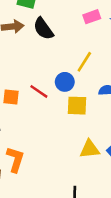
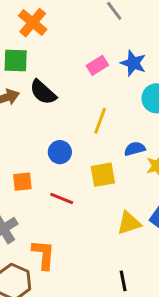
blue circle: (65, 82) -> (60, 152), moved
red line: (39, 91) -> (62, 199), moved

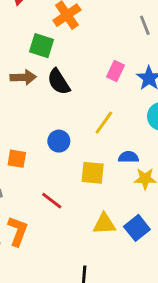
pink rectangle: (97, 65) -> (115, 71), turned -48
red line: (62, 199) -> (52, 201), moved

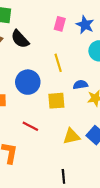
yellow line: (104, 123) -> (58, 63), turned -42
blue circle: (59, 141) -> (28, 82), size x1.5

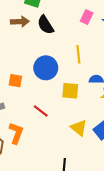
yellow triangle: (71, 136) -> (79, 128), turned 42

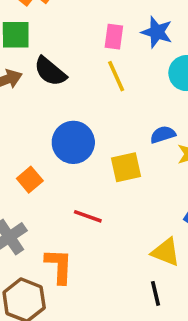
yellow line: (78, 54) -> (116, 76), moved
orange square: (15, 81) -> (30, 180), turned -32
yellow triangle: (79, 128) -> (166, 252), moved

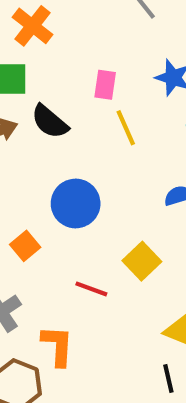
pink rectangle: (114, 37) -> (105, 85), moved
yellow square: (126, 167) -> (142, 261), moved, turned -32

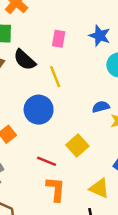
yellow line: (126, 128) -> (55, 77), moved
orange L-shape: (58, 346) -> (56, 189), moved

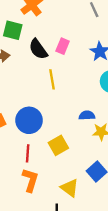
black semicircle: (25, 60) -> (38, 49), moved
blue circle: (39, 110) -> (29, 120), moved
red line: (47, 161) -> (28, 153), turned 60

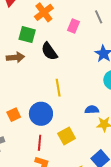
pink rectangle: (63, 46) -> (73, 26), moved
yellow line: (52, 79) -> (58, 88), moved

